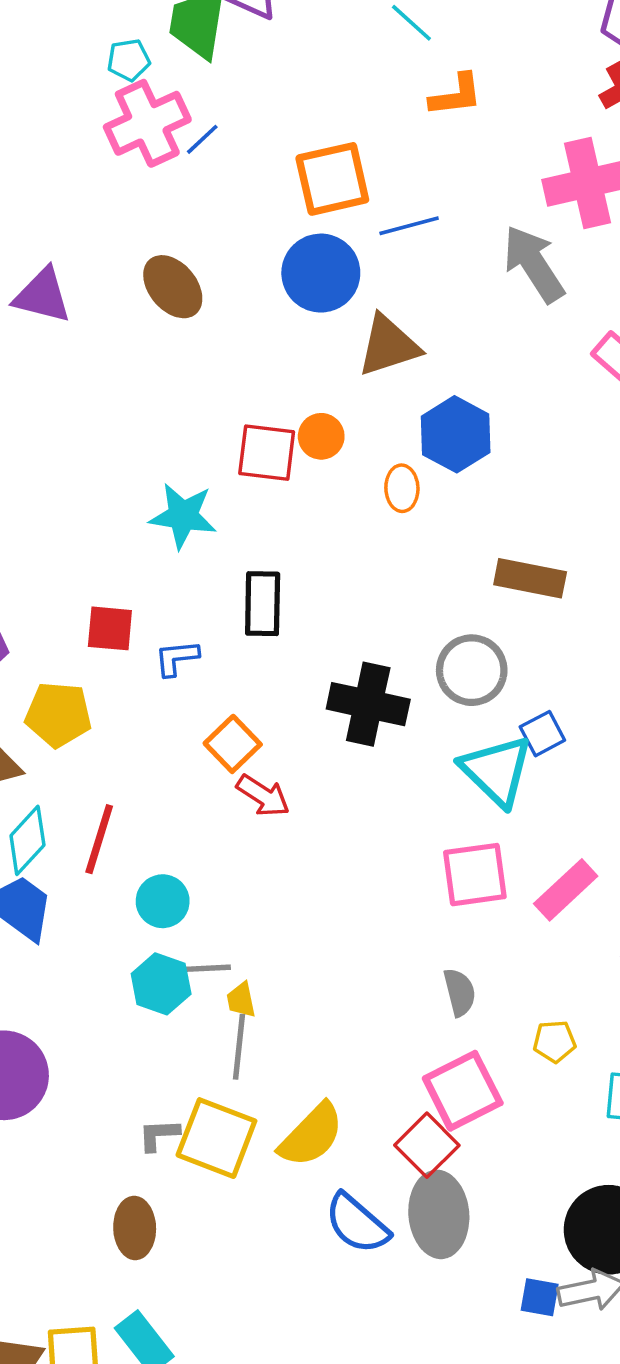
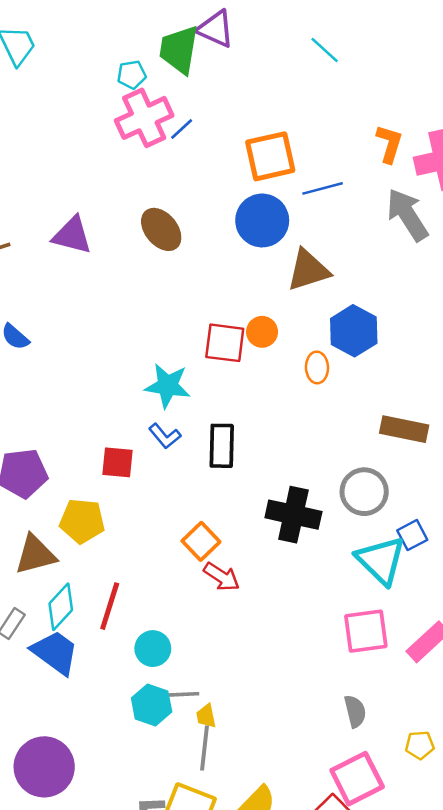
orange L-shape: (456, 95) -> (389, 144), moved, turned -66
blue L-shape: (177, 658) -> (165, 436), moved, turned -124

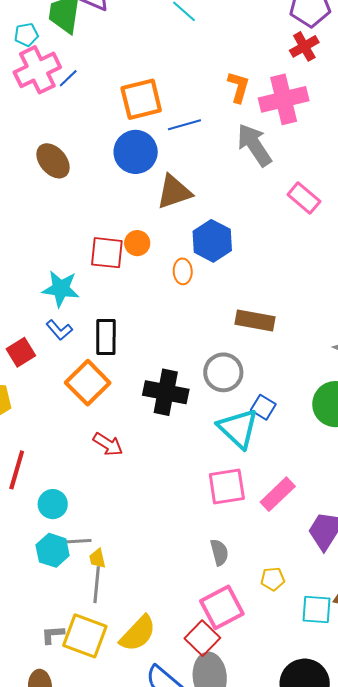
red square: (117, 462) -> (21, 352), turned -36
blue square: (412, 535) -> (263, 407), turned -30
orange square: (201, 541) -> (88, 383), moved, size x1.4

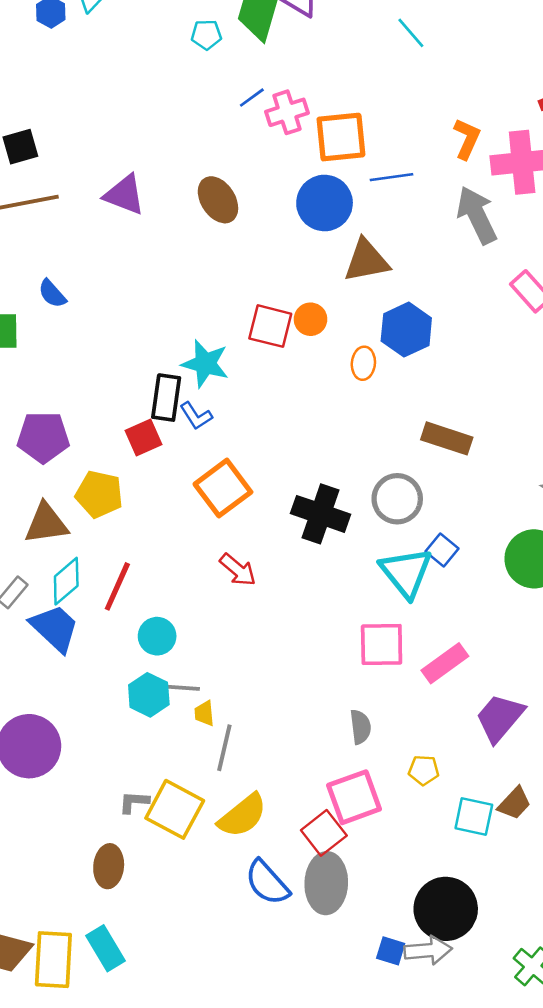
pink cross: (37, 70) -> (287, 112), moved, size x0.7
black rectangle: (106, 337) -> (166, 398), moved
gray line: (97, 585) -> (224, 748), moved

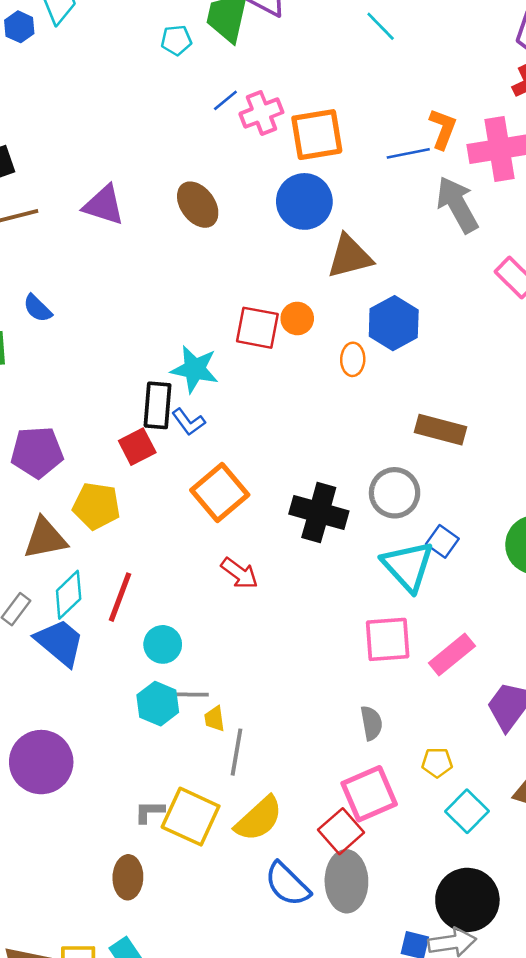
blue line: (391, 177) -> (408, 153), moved
cyan square: (474, 817) -> (467, 811), moved, turned 36

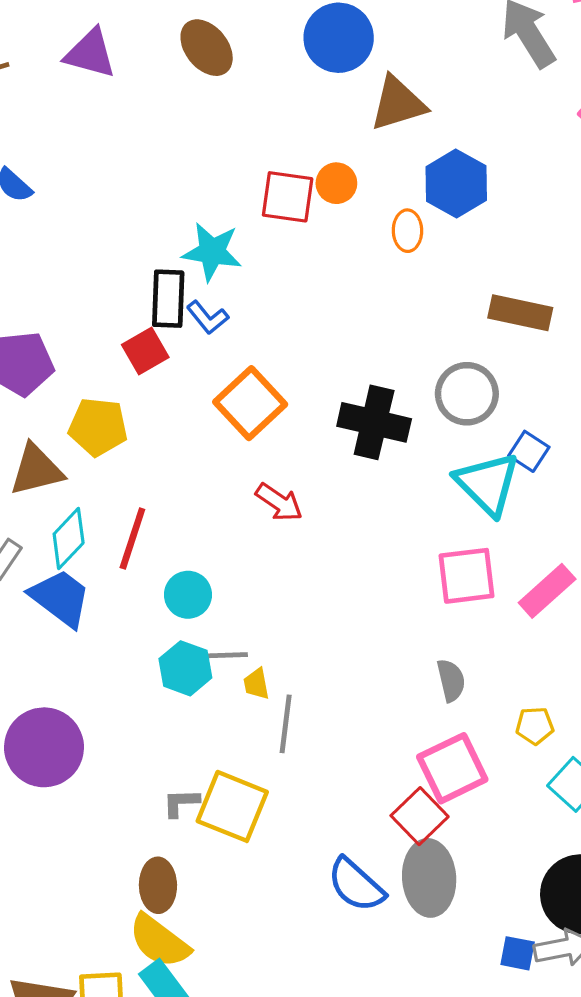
yellow semicircle: (259, 819) -> (159, 941), moved, turned 82

